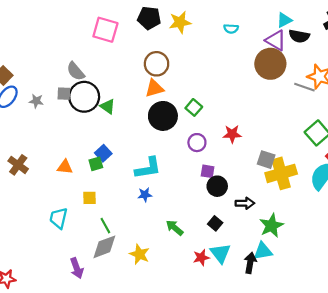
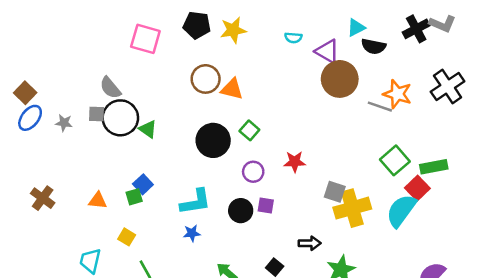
purple triangle: (276, 40) -> (327, 51), moved
orange triangle: (154, 88) -> (232, 89), moved, turned 30
black circle: (217, 186) -> (241, 211), moved
yellow square: (89, 198) -> (127, 237), turned 32

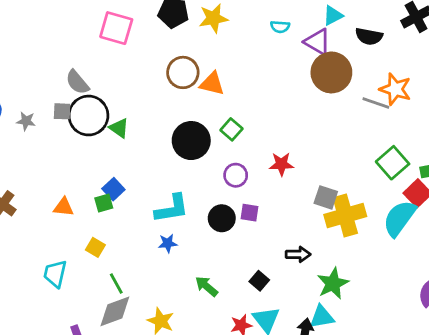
cyan triangle: (356, 28) -> (333, 16), moved

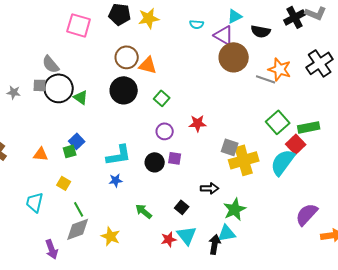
black circle: (191, 141) -> (124, 90), moved

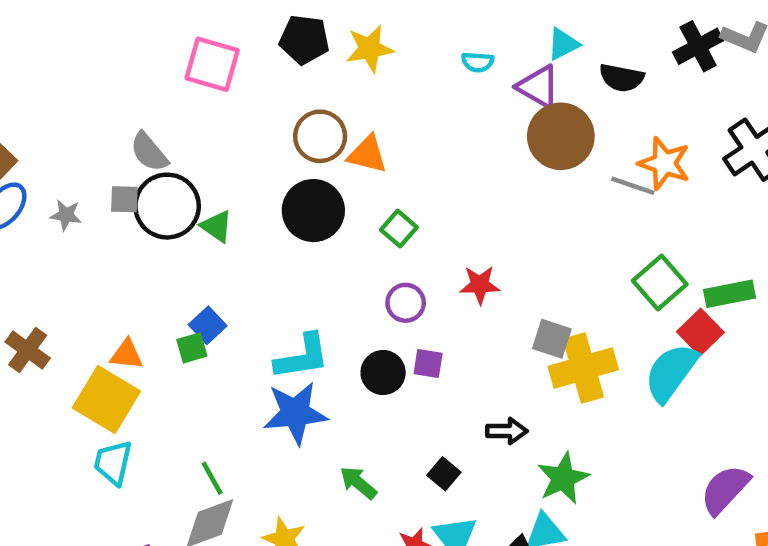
blue star: (116, 180) -> (295, 413), size x2.0
yellow square: (64, 183) -> (106, 400), moved, size x2.0

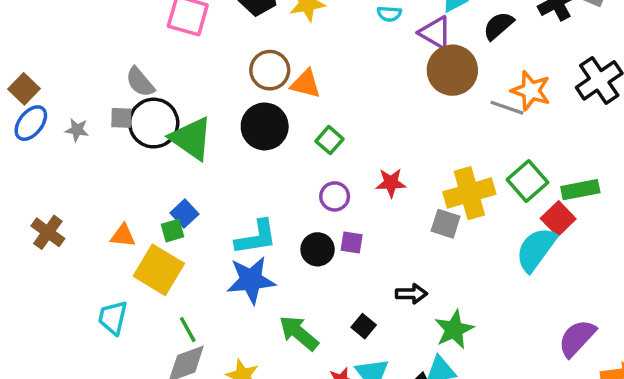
black semicircle: (622, 78) -> (498, 26), turned 128
green triangle: (217, 226) -> (191, 138), size x1.8
yellow cross: (583, 368) -> (469, 193), moved
yellow square: (106, 400) -> (159, 270), moved
green arrow: (358, 483) -> (299, 333), size x1.4

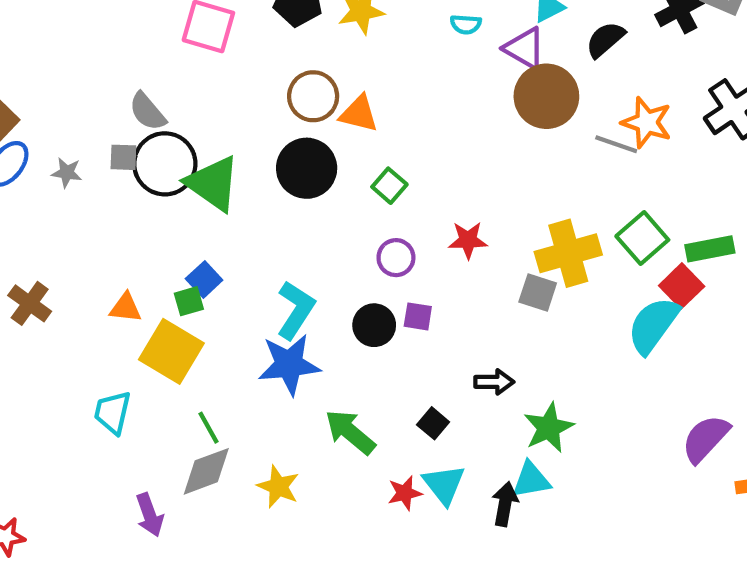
cyan L-shape: (256, 237) -> (296, 310), turned -48

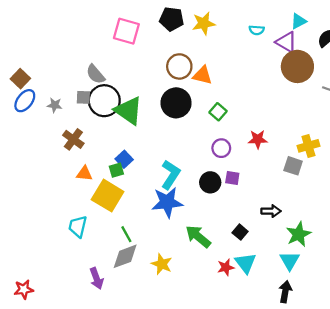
yellow cross: (568, 253) -> (308, 146), size x0.7
brown cross: (30, 303) -> (73, 139), moved
cyan triangle: (531, 480) -> (290, 261), turned -50
black arrow: (505, 504) -> (285, 292), moved

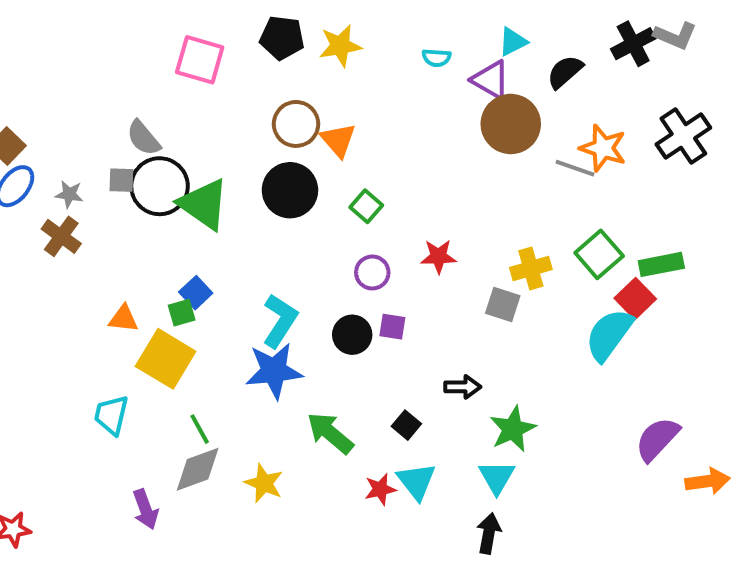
orange triangle: (203, 75) -> (338, 140), turned 35
brown cross: (73, 139) -> (61, 236), moved

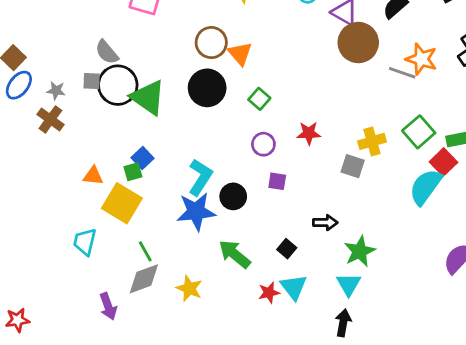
black circle: (352, 335) -> (233, 196), moved

